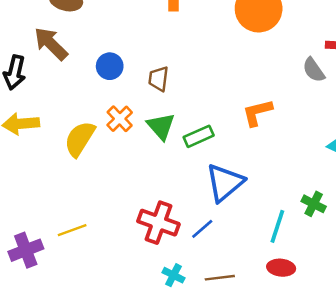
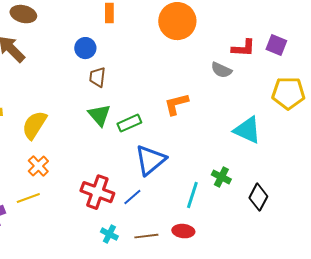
blue circle: (110, 66) -> (85, 48), moved
gray semicircle: (314, 70) -> (221, 70), turned -30
orange cross: (120, 119) -> (38, 166), moved
red ellipse: (281, 268) -> (183, 231), moved

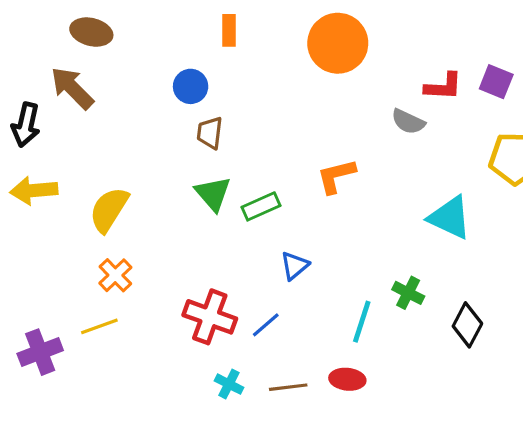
blue triangle: (150, 160) -> (295, 266), size x0.6

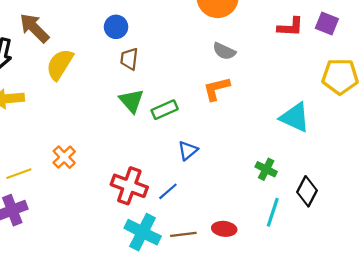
gray semicircle: (408, 122) -> (224, 51), moved
yellow semicircle: (109, 210) -> (60, 64), moved
cyan line: (362, 322) -> (273, 212), moved
yellow line: (99, 326) -> (19, 174), moved
cyan cross: (229, 384) -> (143, 232), size x1.8

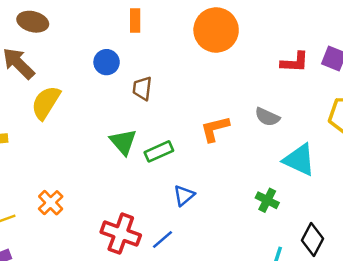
gray semicircle: (224, 51) -> (267, 117), moved
brown trapezoid: (129, 59) -> (142, 88), moved
green cross: (266, 169) -> (267, 200), moved

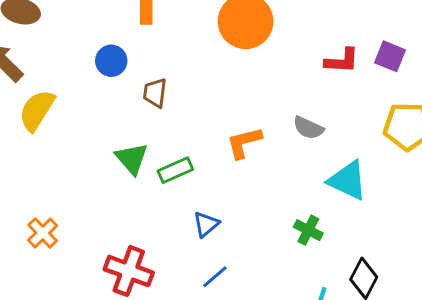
blue line: (162, 240) -> (215, 277), moved

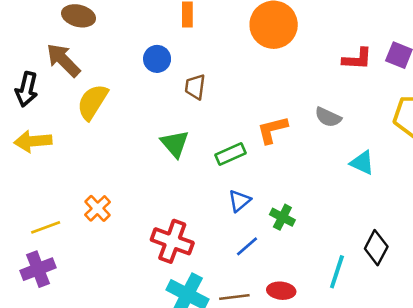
green rectangle: (175, 170) -> (231, 154), moved
cyan triangle: (348, 180) -> (362, 163), size x0.7
green cross: (308, 230) -> (282, 217), moved

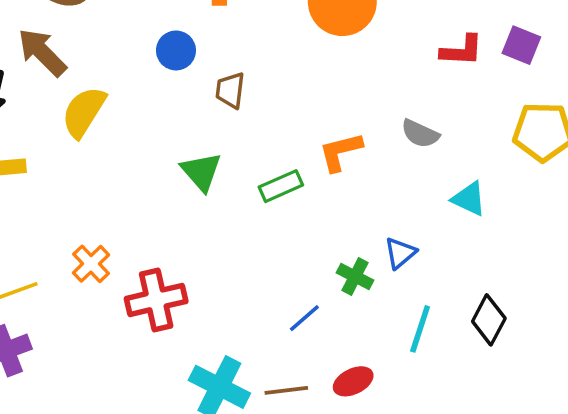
blue triangle: (239, 201) -> (400, 253), moved
red cross: (172, 241) -> (156, 300), moved, turned -33
cyan line: (337, 272) -> (420, 329), moved
red ellipse: (281, 291) -> (353, 381), turned -32

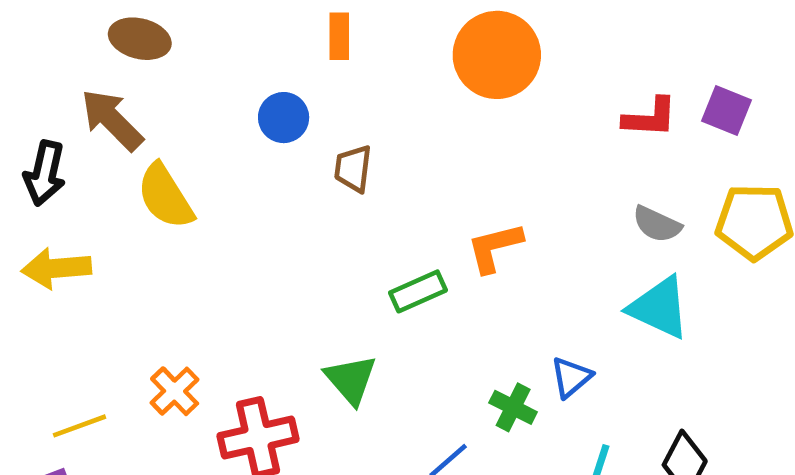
yellow semicircle: (84, 112) -> (165, 196), turned -64
gray semicircle: (420, 134) -> (657, 224), moved
green triangle: (201, 172) -> (351, 380), moved
cyan triangle: (469, 199) -> (659, 308), size x1.4

